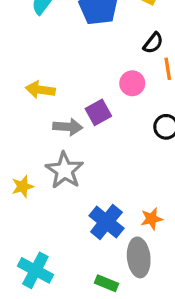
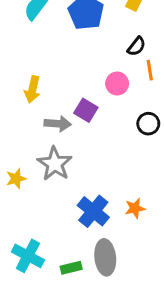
yellow arrow: (40, 90) -> (32, 89), turned -85
purple square: (98, 112) -> (86, 110), turned -30
gray ellipse: (139, 257) -> (105, 257), moved
green rectangle: (106, 283) -> (71, 268), moved, turned -36

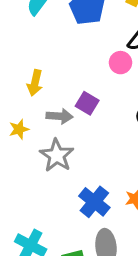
pink circle: (117, 84) -> (120, 63), moved
yellow star: (16, 179) -> (19, 129), moved

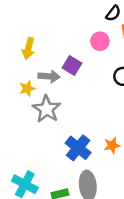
pink circle: (120, 63) -> (100, 41), moved
yellow star: (19, 129) -> (27, 88), moved

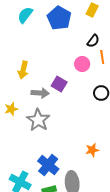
yellow star: (27, 88) -> (11, 109), moved
blue cross: (78, 148) -> (48, 165), moved

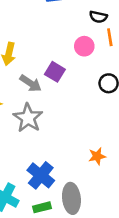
black semicircle: (93, 41) -> (98, 17), turned 64
gray arrow: (40, 93) -> (31, 83), turned 30

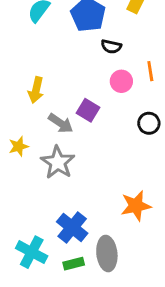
black semicircle: (98, 17) -> (111, 47), moved
orange star: (97, 156) -> (136, 206), size x1.5

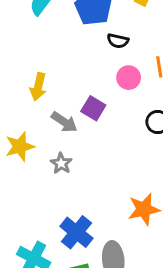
yellow star: (19, 146) -> (20, 147), size x1.4
gray star: (58, 162) -> (61, 163), size x0.6

